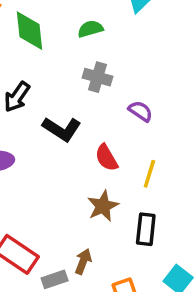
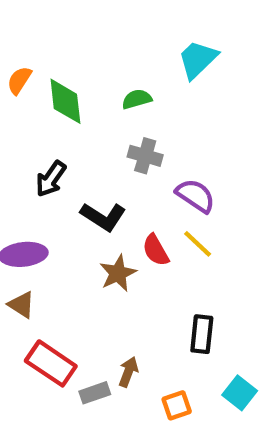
purple semicircle: (140, 111) -> (196, 196), size x1.4
yellow line: (149, 174) -> (198, 244), moved, turned -64
brown star: (103, 206) -> (118, 273), moved

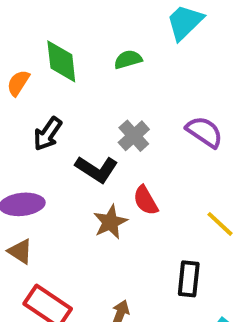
orange semicircle: (19, 80) -> (18, 83), moved
gray cross: (145, 156) -> (134, 136), moved, turned 32
purple semicircle: (196, 196) -> (204, 132), moved
yellow line: (198, 244) -> (220, 224), moved

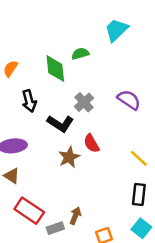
green diamond: (61, 61) -> (55, 69), moved
black arrow: (48, 134) -> (29, 101), turned -50
black rectangle: (189, 279) -> (139, 195), moved

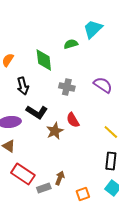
green semicircle: (80, 54) -> (71, 44), moved
gray cross: (84, 102) -> (67, 87), turned -35
black L-shape: (60, 123) -> (37, 112), moved

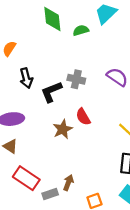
green diamond: (44, 60) -> (52, 19), moved
black L-shape: (37, 112) -> (51, 92), moved, turned 125

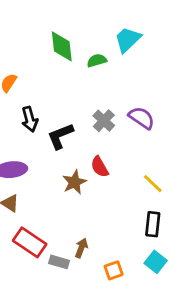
gray cross: (76, 79) -> (104, 121), moved, turned 30
gray rectangle: (50, 194) -> (59, 262), turned 35

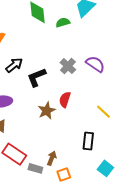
black arrow: (30, 119) -> (14, 65), turned -114
red semicircle: (100, 167) -> (65, 99), turned 49
black rectangle: (153, 224) -> (88, 141), moved
orange square: (114, 270) -> (64, 174), moved

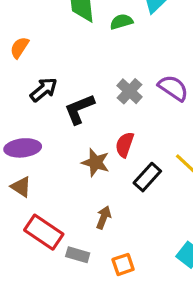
brown star: (47, 111) -> (96, 162), turned -30
black rectangle: (88, 141) -> (147, 177), moved, turned 36
brown arrow: (52, 158) -> (104, 218), moved

